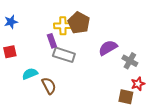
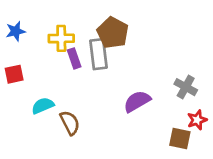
yellow cross: (63, 26) -> (61, 38), moved
purple semicircle: (108, 48) -> (137, 101), moved
gray rectangle: (64, 55) -> (98, 54), moved, turned 65

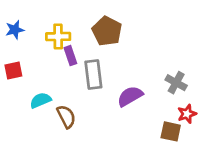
gray rectangle: (98, 54) -> (93, 75), moved

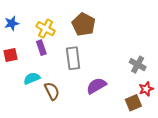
yellow cross: (58, 37) -> (46, 29), turned 30
purple rectangle: (70, 56) -> (41, 48), moved
purple semicircle: (130, 96) -> (96, 86), moved
brown square: (171, 131) -> (133, 103), turned -35

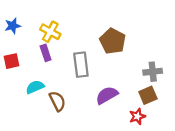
brown pentagon: (84, 24) -> (113, 41), moved
gray cross: (138, 65) -> (153, 72), turned -35
red star: (146, 89) -> (137, 116), moved
brown square: (133, 103) -> (148, 95), moved

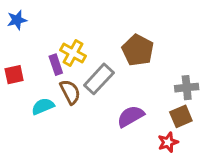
blue star: (13, 26) -> (17, 20), moved
yellow cross: (50, 32) -> (73, 53), moved
gray rectangle: (81, 65) -> (99, 79), turned 50
brown semicircle: (57, 101) -> (70, 92), moved

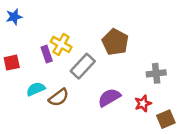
brown semicircle: (70, 92) -> (59, 97), moved, turned 80
brown square: (181, 116) -> (166, 119), moved
red star: (168, 142) -> (143, 103), moved

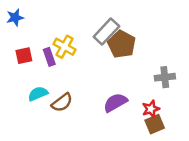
red square: (12, 63) -> (24, 56), moved
gray rectangle: (83, 66) -> (106, 31), moved
brown square: (166, 119) -> (155, 124), moved

